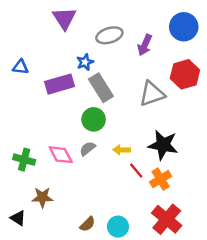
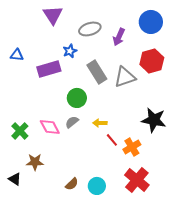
gray rectangle: (101, 88) -> (97, 72), moved
black star: (163, 145) -> (154, 120), moved
green cross: (24, 160) -> (20, 131), turned 30

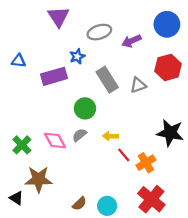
purple arrow: (119, 37) -> (131, 41), turned 42
gray triangle: (125, 77) -> (138, 85), size x0.7
brown star: (35, 162) -> (38, 179), size x1.4

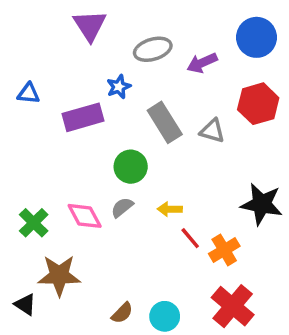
gray triangle: (138, 85) -> (212, 131), turned 35

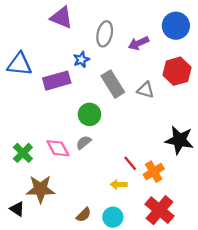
purple triangle: (90, 25) -> (61, 18), turned -35
gray ellipse: (153, 49) -> (105, 34), turned -60
blue triangle: (29, 93) -> (19, 64), size x1.6
yellow arrow: (170, 209) -> (119, 184), moved

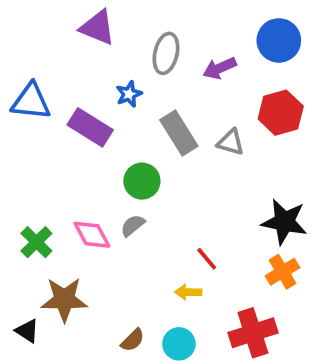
purple rectangle: (57, 81) -> (90, 127), turned 48
orange cross: (154, 172) -> (283, 272), moved
red cross: (160, 210) -> (253, 333), turned 32

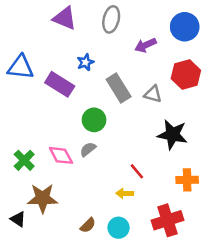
gray ellipse: (166, 53) -> (111, 19), moved
black star: (284, 222) -> (172, 135), moved
orange cross: (283, 272) -> (187, 180), turned 30

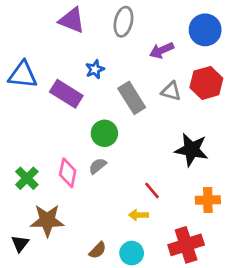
gray triangle: (153, 94) -> (171, 91), moved
pink diamond: (61, 155) -> (68, 173), turned 40
black triangle: (18, 219) -> (20, 244), turned 35

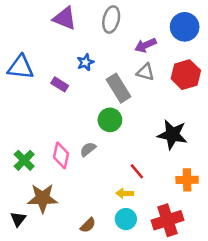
gray triangle: (171, 91) -> (145, 72), moved
purple rectangle: (66, 94) -> (60, 84), size x0.6
green circle: (104, 133) -> (110, 120), moved
cyan circle: (132, 253) -> (126, 219), moved

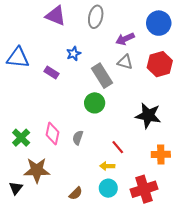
gray semicircle: (88, 149) -> (78, 138), moved, turned -32

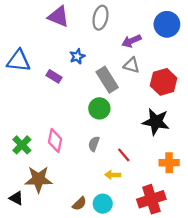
red hexagon: (160, 64) -> (164, 82), moved
gray semicircle: (78, 138) -> (94, 144), moved
black triangle: (16, 188) -> (16, 198), turned -40
cyan circle: (108, 188) -> (103, 204), moved

